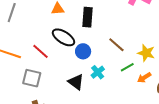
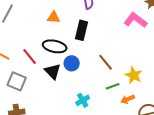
black ellipse: (63, 37) -> (55, 46), turned -30
cyan cross: (98, 72) -> (83, 100), moved
black triangle: (76, 82) -> (53, 71), moved

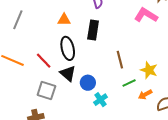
black ellipse: (55, 46) -> (68, 48), turned 70
brown line: (106, 62) -> (120, 60), turned 30
blue circle: (72, 63) -> (88, 83), moved
gray square: (17, 81) -> (46, 90), moved

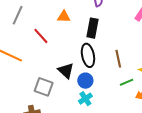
black ellipse: (68, 48) -> (88, 55), moved
red line: (44, 61) -> (41, 36), moved
cyan cross: (100, 100) -> (85, 99), moved

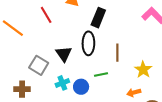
blue circle: (85, 81) -> (81, 87), moved
green line: (127, 82) -> (101, 75), moved
cyan cross: (85, 99) -> (62, 83), moved

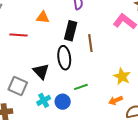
red line: (46, 15) -> (19, 35), turned -48
brown line: (117, 53) -> (90, 43), moved

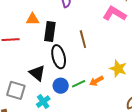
black rectangle: (71, 31) -> (50, 31), moved
orange arrow: (116, 100) -> (96, 81), moved
blue circle: (63, 102) -> (61, 86), moved

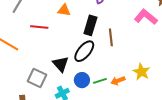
black rectangle: (50, 31) -> (90, 25), moved
black ellipse: (59, 57) -> (84, 51), turned 45

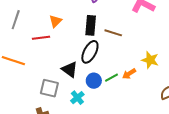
orange triangle: (64, 10) -> (55, 21), moved, turned -40
brown line: (111, 37) -> (113, 33), turned -54

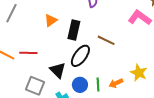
black rectangle: (91, 25) -> (74, 30), moved
red line: (41, 38) -> (28, 53), moved
green line: (112, 78) -> (98, 84), turned -72

